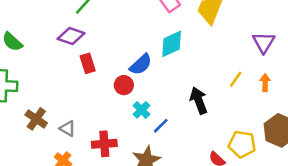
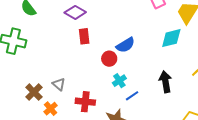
cyan diamond: (172, 44) -> (171, 38), moved
brown cross: (36, 119) -> (34, 92), moved

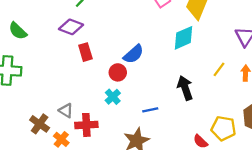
cyan cross: (119, 81) -> (113, 97), moved
blue line: (132, 96) -> (150, 110), turned 32
red cross: (85, 102) -> (86, 125), moved

